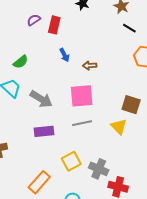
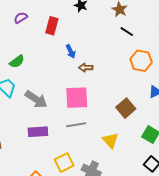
purple semicircle: (34, 20) -> (21, 18), moved
blue arrow: (64, 55) -> (71, 51), moved
brown square: (131, 105) -> (126, 108), turned 30
yellow triangle: (119, 127) -> (110, 140), moved

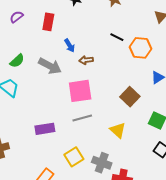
black line: (127, 32) -> (117, 37), moved
gray arrow: (36, 99) -> (50, 66), moved

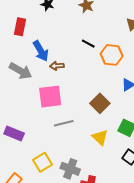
blue arrow: (70, 46) -> (41, 51), size x1.5
gray line: (82, 118) -> (64, 123), moved
purple rectangle: (45, 129) -> (14, 134), turned 30
yellow triangle: (118, 130) -> (100, 137), moved

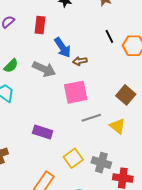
black line: (88, 44) -> (109, 36), turned 40
yellow triangle: (100, 137) -> (117, 126), moved

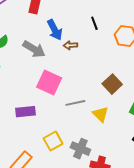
black line: (109, 36) -> (94, 23), moved
pink square: (76, 92) -> (49, 83), moved, turned 30
purple rectangle: (43, 132) -> (25, 112), turned -30

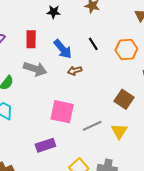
blue arrow: (55, 30) -> (63, 49), moved
gray arrow: (34, 49) -> (35, 69), moved
yellow triangle: (101, 114) -> (119, 131), turned 30

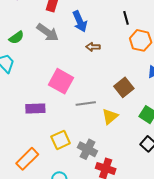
black line: (93, 44) -> (126, 18), moved
brown arrow: (75, 71) -> (93, 47), moved

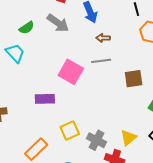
brown square: (124, 87) -> (134, 79), turned 30
gray line: (86, 103) -> (101, 61), moved
yellow triangle: (110, 117) -> (128, 138), moved

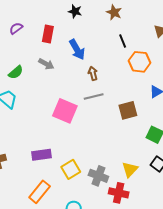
gray arrow: (58, 23) -> (46, 64), size x0.7
brown arrow: (103, 38) -> (93, 73), turned 80
purple rectangle: (45, 99) -> (42, 155), moved

